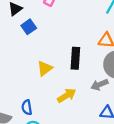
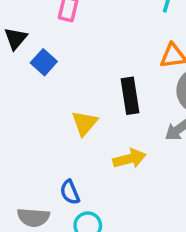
yellow arrow: (67, 96) -> (129, 159), turned 30

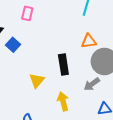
yellow arrow: (129, 159) -> (63, 101), turned -90

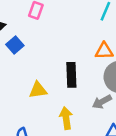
yellow triangle: (37, 80) -> (38, 90), turned 35

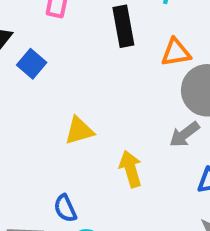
black rectangle: (71, 75) -> (123, 26), moved

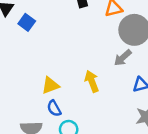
yellow triangle: (79, 131) -> (50, 85), moved

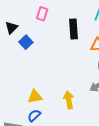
blue semicircle: (54, 108) -> (34, 116), turned 64

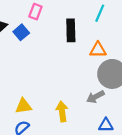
blue square: (26, 42) -> (21, 32), moved

